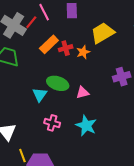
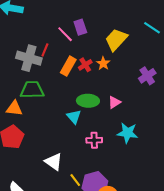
pink line: (44, 12) -> (65, 34), moved

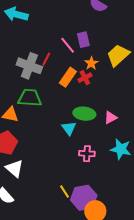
orange star: (103, 63) -> (91, 63), moved
white triangle: (54, 162) -> (15, 168), moved

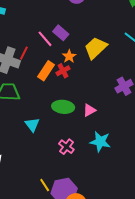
purple rectangle: (83, 40) -> (61, 33), turned -35
cyan triangle: (69, 128) -> (32, 125), moved
pink cross: (87, 154) -> (66, 147), turned 35

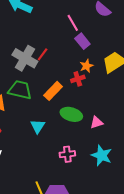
pink line: (45, 39) -> (73, 23), moved
orange rectangle: (46, 71) -> (53, 91), moved
pink cross: (66, 147) -> (67, 154), turned 35

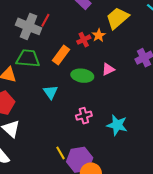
orange star: (86, 66) -> (99, 35), moved
pink triangle: (97, 123) -> (108, 69), moved
cyan star: (101, 155) -> (117, 125), moved

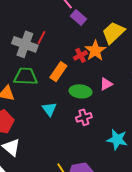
orange star: (99, 35) -> (95, 51), size x1.5
pink cross: (84, 116) -> (84, 117), moved

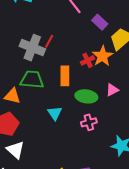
purple rectangle: (78, 17) -> (100, 22), moved
orange rectangle: (58, 72) -> (65, 76), turned -36

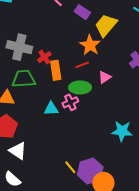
red line: (49, 41) -> (82, 65), moved, turned 48
red cross: (88, 60) -> (44, 57), moved
cyan triangle: (55, 113) -> (51, 109), turned -49
pink cross: (89, 122) -> (70, 102), moved

